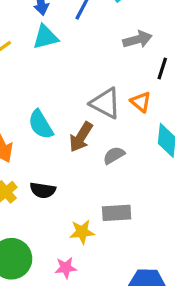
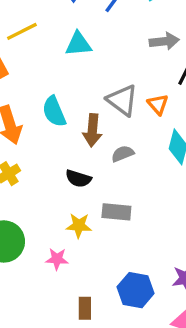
cyan triangle: (45, 37) -> (78, 44), moved
brown arrow: (81, 137) -> (92, 130), turned -36
black semicircle: (43, 190) -> (78, 179), moved

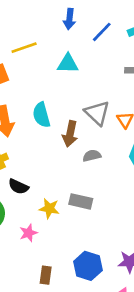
black semicircle: (78, 179) -> (18, 187), moved
pink star: (57, 259) -> (28, 233), turned -30

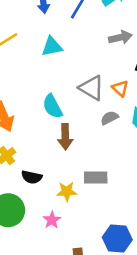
cyan semicircle: (41, 115) -> (53, 106), moved
brown arrow: (70, 134) -> (65, 137), moved
gray semicircle: (92, 156) -> (109, 118), moved

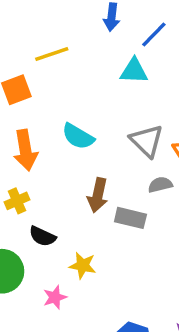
cyan triangle: (52, 47) -> (134, 71), moved
cyan semicircle: (53, 106) -> (78, 136), moved, turned -45
gray rectangle: (96, 178) -> (130, 218), moved

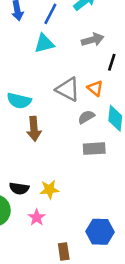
brown arrow: (98, 195) -> (34, 129), moved
gray rectangle: (130, 218) -> (94, 149), moved
black semicircle: (42, 236) -> (19, 188), moved

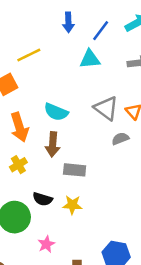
brown arrow: (34, 129) -> (53, 144), moved
gray rectangle: (94, 149) -> (75, 170), moved
pink star: (37, 217) -> (46, 244), moved

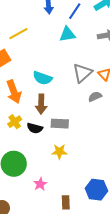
gray triangle: (106, 108) -> (82, 73), turned 45
black semicircle: (43, 199) -> (35, 128), moved

